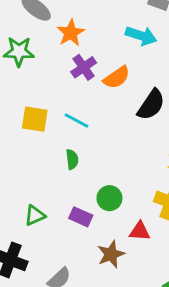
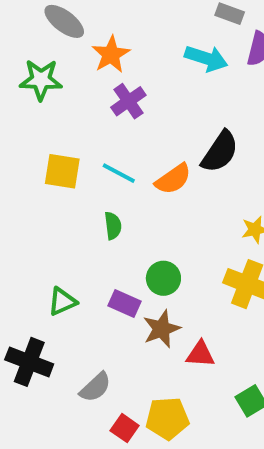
orange semicircle: (117, 77) -> (173, 179), moved
red triangle: (140, 231) -> (200, 354), moved
brown star: (111, 254) -> (162, 329), moved

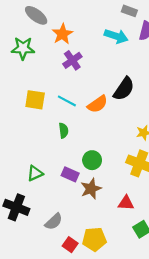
red triangle: (200, 354) -> (126, 203), moved

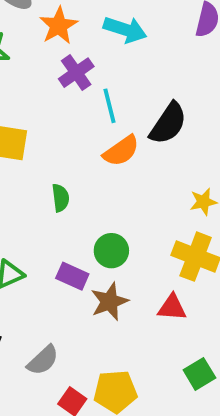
cyan arrow: (116, 36) -> (125, 30), moved
cyan line: (67, 101) -> (109, 106), moved, turned 48
red triangle: (126, 203) -> (172, 307), moved

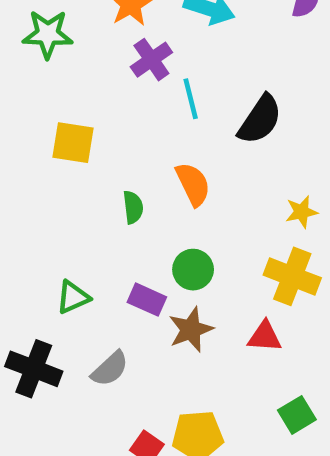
orange semicircle: (121, 151) -> (193, 184), moved, turned -81
gray semicircle: (43, 360) -> (110, 369), moved

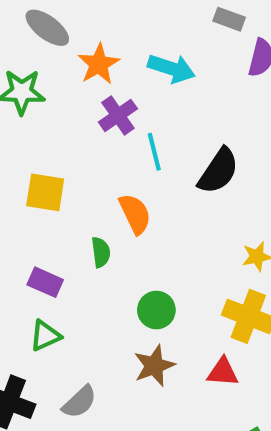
orange semicircle: (193, 184) -> (135, 214), moved
purple rectangle: (147, 300) -> (45, 282), moved

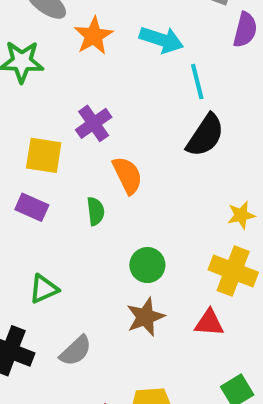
purple cross: (118, 115) -> (94, 123), moved
cyan line: (154, 152) -> (197, 82), moved
purple rectangle: (45, 282) -> (32, 207), moved

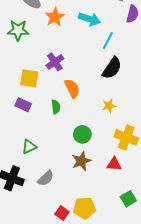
cyan line: (197, 82) -> (108, 40), turned 42
yellow star: (241, 215) -> (109, 106), moved

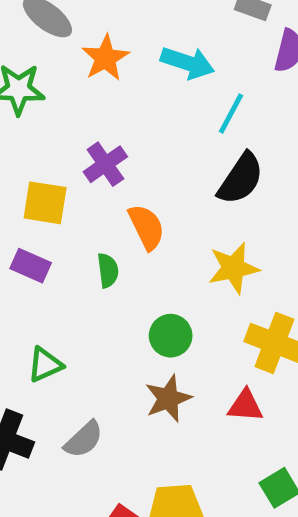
yellow star: (109, 106) -> (233, 268), size x1.5

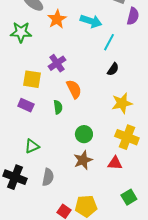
black semicircle: (241, 179) -> (113, 69), size x0.6
yellow star: (233, 268) -> (122, 103), moved
gray semicircle: (84, 440) -> (48, 177), turned -36

